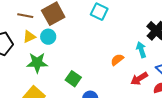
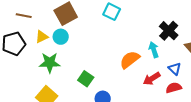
brown line: (25, 16) -> (24, 16), moved
orange semicircle: (117, 60) -> (130, 60), size x1.5

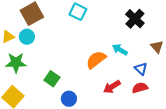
black cross: (169, 31) -> (135, 19), moved
cyan arrow: (154, 50) -> (120, 50), turned -42
red arrow: (152, 79) -> (112, 87), moved

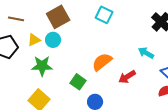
orange semicircle: (96, 60) -> (102, 62), moved
red arrow: (112, 87) -> (127, 77), moved

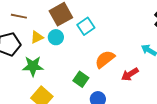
cyan square: (104, 15) -> (86, 26), moved, turned 30
green star: (42, 66) -> (33, 66), moved

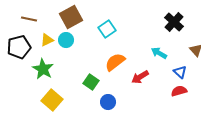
cyan square: (86, 26) -> (107, 29), moved
green star: (33, 66) -> (43, 69), turned 30

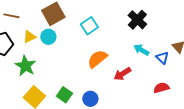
black cross: (174, 22) -> (137, 20), moved
blue triangle: (180, 72) -> (162, 58), moved
green square: (91, 82) -> (64, 95), moved

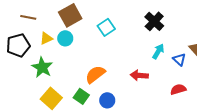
cyan arrow: (141, 50) -> (158, 51), turned 91
orange semicircle: (97, 59) -> (95, 74), moved
red arrow: (122, 74) -> (139, 75), turned 36

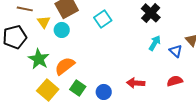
yellow triangle: (46, 38) -> (44, 22), moved, turned -40
orange semicircle: (95, 74) -> (65, 66), moved
red arrow: (139, 75) -> (136, 83), moved

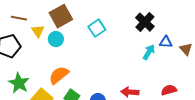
blue triangle: (176, 51) -> (166, 42), moved, turned -40
green star: (39, 59) -> (19, 83), moved

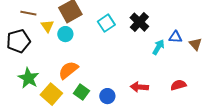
black cross: (145, 22) -> (139, 22), moved

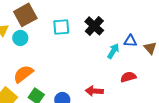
cyan square: (106, 23) -> (61, 27), turned 30
red semicircle: (178, 85) -> (128, 77), moved

